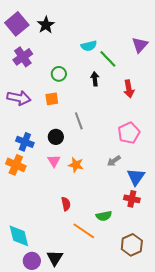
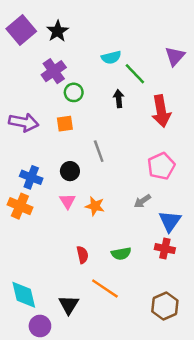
purple cross: (23, 57) -> (54, 71), moved
red arrow: (129, 89) -> (161, 111), size x1.4
green semicircle: (104, 216) -> (121, 254), moved
black triangle: (55, 258) -> (69, 305), moved

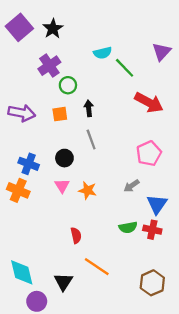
black arrow: (119, 99) -> (89, 108), moved
red arrow: (161, 111) -> (149, 103), turned -52
green semicircle: (121, 254) -> (128, 227), moved

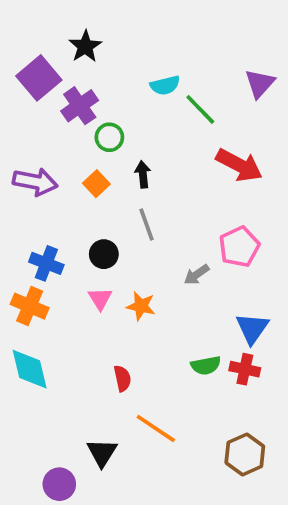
purple square: (19, 27) -> (39, 78), moved
orange square: (60, 114) -> (96, 184), turned -35
gray arrow: (132, 186) -> (197, 275), moved
cyan diamond: (22, 272) -> (30, 369), moved

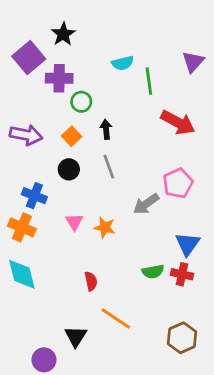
purple cross: (80, 106) -> (59, 78), turned 36
green line: (200, 109) -> (149, 81), turned 36
black circle: (104, 254) -> (69, 169), moved
gray arrow: (197, 275) -> (146, 204), size x1.4

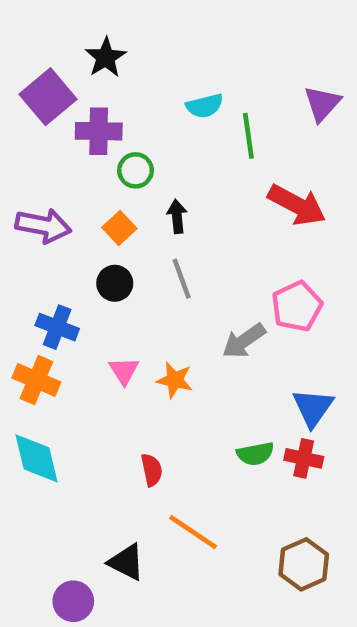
black triangle: (76, 336) -> (126, 562), turned -35

